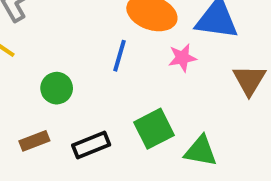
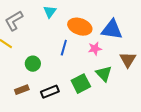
green triangle: (201, 151) -> (104, 74), moved, turned 36

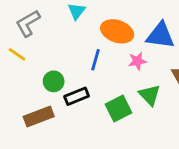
brown rectangle: (22, 90) -> (39, 117), size x1.5
black rectangle: (50, 92) -> (77, 96), moved

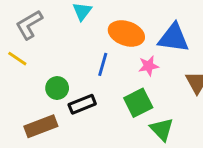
green triangle: (150, 95) -> (162, 129), moved
green square: (118, 108) -> (138, 103), moved

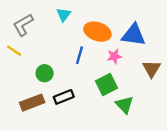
black rectangle: (82, 104) -> (64, 97), moved

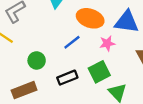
blue line: (79, 55) -> (72, 42), turned 36
black rectangle: (64, 97) -> (67, 78), moved

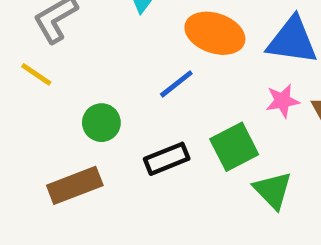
pink star: (107, 43) -> (283, 101), moved

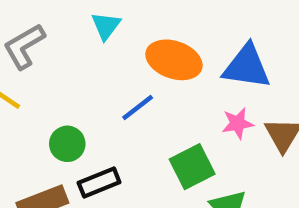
black rectangle: (167, 159) -> (99, 182), moved

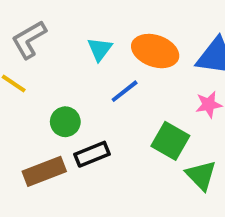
cyan triangle: (106, 26) -> (100, 49), moved
green square: (192, 167) -> (170, 141), turned -33

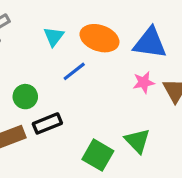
green square: (170, 141) -> (98, 155), moved

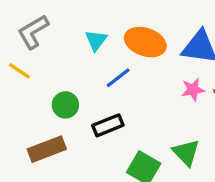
black rectangle: (47, 123) -> (108, 125), moved

